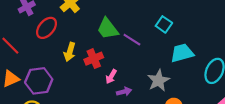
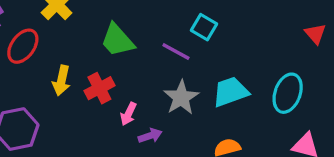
purple line: (132, 40) -> (176, 51), moved
cyan trapezoid: (182, 53) -> (231, 92), moved
gray star: (159, 80) -> (181, 98), moved

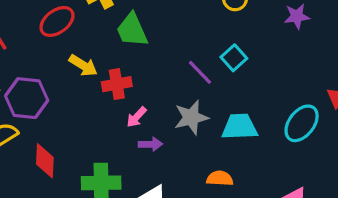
green trapezoid: (117, 40) -> (132, 30), moved
yellow arrow: (61, 81) -> (83, 65), turned -88
cyan ellipse: (288, 93) -> (302, 123), moved

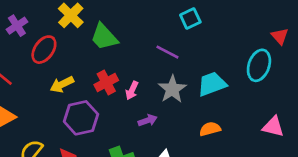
cyan square: (234, 58) -> (190, 19), moved, turned 35
yellow arrow: (83, 65) -> (62, 84), moved, turned 140
purple hexagon: (27, 98) -> (81, 118), moved
pink arrow: (136, 117) -> (132, 90), moved

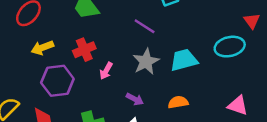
cyan ellipse: (259, 65) -> (230, 47), turned 52
pink arrow: (132, 90) -> (106, 71), moved
purple arrow: (148, 120) -> (135, 99), moved, turned 42

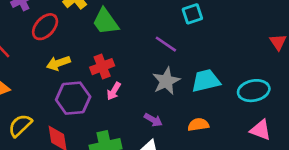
cyan ellipse: (230, 47) -> (254, 91), moved
pink arrow: (106, 71) -> (114, 91), moved

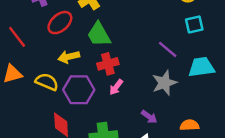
green trapezoid: (106, 22) -> (99, 35), moved
cyan trapezoid: (206, 81) -> (201, 67), moved
yellow semicircle: (20, 125) -> (47, 82), moved, turned 60

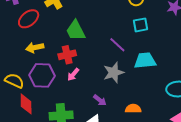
green trapezoid: (99, 35) -> (76, 31), moved
yellow semicircle: (47, 82) -> (14, 81), moved

